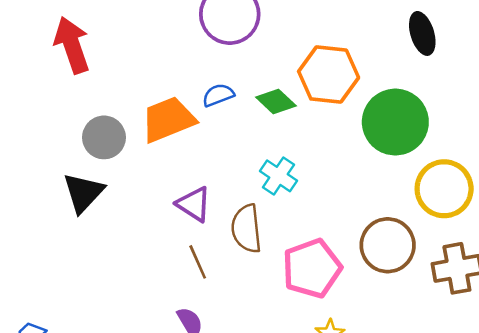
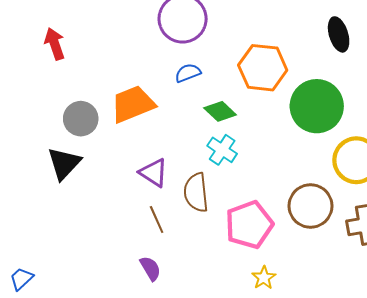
red arrow: (72, 45) -> (55, 44), size x0.7
blue semicircle: (218, 95) -> (188, 73), moved
green diamond: (276, 101) -> (220, 111), moved

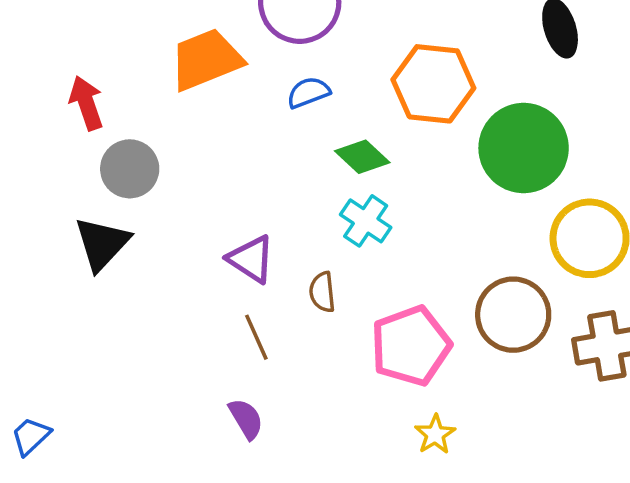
red arrow: (55, 44) -> (86, 103), moved
orange trapezoid: (133, 104) -> (206, 60), moved
brown semicircle: (196, 192) -> (322, 292), size x0.6

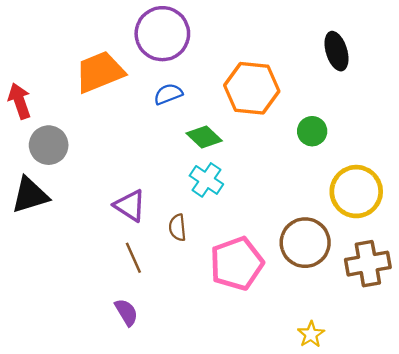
green circle: (524, 148) -> (312, 131), size x0.5
black triangle: (102, 243) -> (30, 195), turned 30
yellow star: (435, 434) -> (311, 334), moved

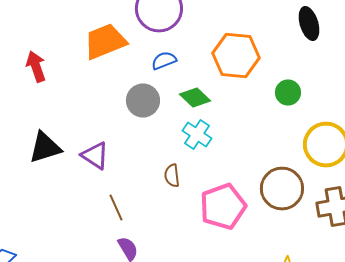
gray circle: (49, 145) -> (143, 100), moved
purple triangle: (130, 205) -> (95, 156), moved
brown line: (133, 258) -> (116, 208), moved

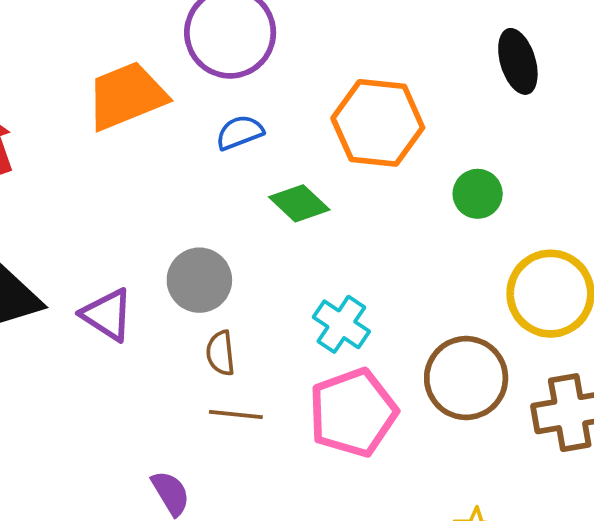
gray circle: (143, 100) -> (199, 280), moved
cyan cross: (197, 134) -> (341, 324), moved
brown semicircle: (172, 176) -> (221, 353), moved
brown line: (116, 208) -> (236, 414), moved, turned -60

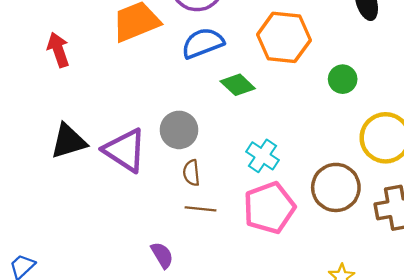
blue semicircle: (240, 132) -> (203, 43), size x1.5
purple triangle: (107, 315) -> (125, 150), size x1.4

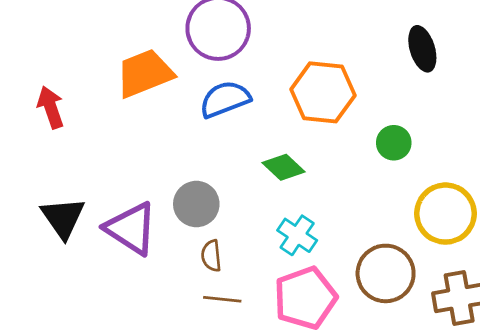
green diamond: (238, 85) -> (283, 167), moved
black triangle: (68, 141) -> (63, 218), turned -48

